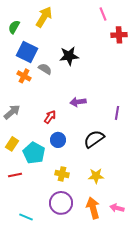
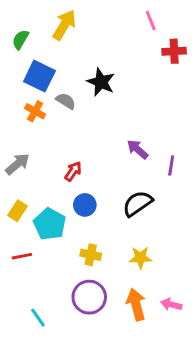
black star: (69, 56) -> (101, 82), turned 30
purple arrow: (78, 102) -> (138, 149), moved, turned 49
cyan line: (26, 217) -> (38, 318), turned 32

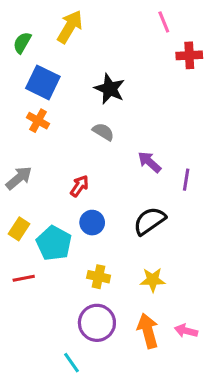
gray semicircle: (66, 101) -> (103, 132), moved
cyan line: (38, 318) -> (71, 363), moved

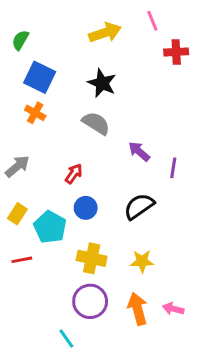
yellow arrow: (70, 27) -> (105, 33), moved, turned 40
gray semicircle: (103, 132) -> (96, 123), size x1.4
yellow cross: (99, 277) -> (92, 258), size x1.4

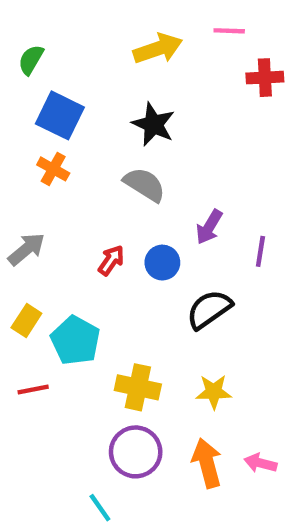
pink line: (152, 21) -> (229, 31), turned -66
purple arrow: (139, 151) -> (209, 227), turned -100
blue circle: (86, 208) -> (162, 263), moved

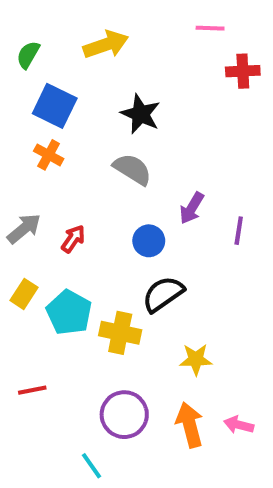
yellow arrow: (158, 49) -> (106, 45), moved
red arrow: (111, 260) -> (73, 239), moved
black semicircle: (209, 309) -> (163, 294), moved
yellow cross: (138, 387) -> (120, 333), moved
red line: (33, 390) -> (32, 390), moved

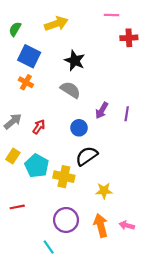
purple line: (239, 231) -> (127, 114), moved

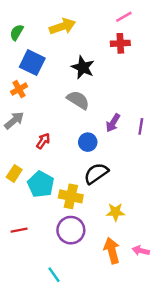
pink line: (112, 15) -> (124, 17), turned -32
red cross: (129, 38) -> (120, 43), moved
orange cross: (26, 82) -> (19, 89), moved, turned 32
gray arrow: (13, 121) -> (14, 120), moved
purple circle: (66, 220) -> (71, 230), moved

